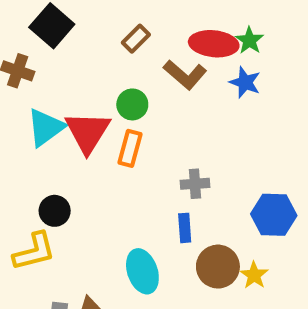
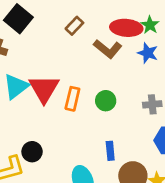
green circle: (132, 104) -> (106, 101), moved
gray cross: (195, 184) -> (152, 104), moved
black circle: (55, 211) -> (32, 152), moved

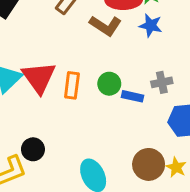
blue rectangle: (110, 151) -> (133, 96), moved, turned -66

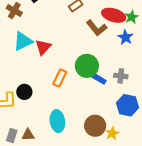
red triangle: (39, 78) -> (43, 47), size x0.7
green circle: (109, 84) -> (87, 66), size x1.5
orange rectangle: (72, 85) -> (60, 78), moved

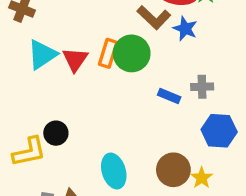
blue star: (126, 37) -> (185, 29), moved
green circle: (87, 66) -> (132, 53), moved
orange rectangle: (60, 78) -> (108, 53), moved

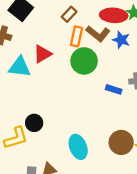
orange rectangle: (108, 53) -> (76, 36), moved
cyan triangle: (42, 55) -> (20, 67), turned 45
red triangle: (75, 59) -> (42, 54), moved, turned 30

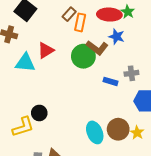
brown L-shape: (98, 34) -> (97, 48), moved
orange rectangle: (76, 36) -> (80, 22), moved
cyan ellipse: (78, 147) -> (95, 132), moved

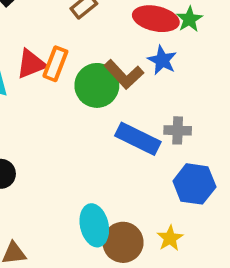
orange rectangle: (80, 22) -> (55, 64), moved
blue rectangle: (111, 81) -> (138, 139), size x1.6
brown circle: (118, 129) -> (123, 242), moved

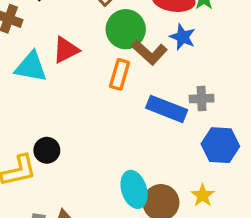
orange rectangle: (55, 64) -> (120, 74), moved
green circle: (97, 85) -> (126, 29), moved

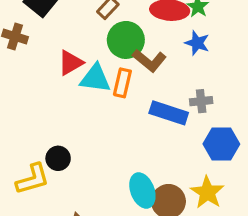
blue star: (183, 37) -> (197, 43), moved
cyan triangle: (31, 67) -> (95, 78), moved
yellow star: (203, 195) -> (207, 192), size x1.5

